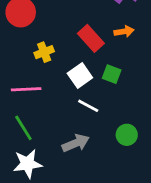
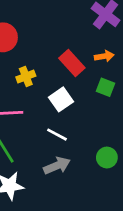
green square: (112, 74) -> (106, 87), moved
white line: (88, 106) -> (57, 135), moved

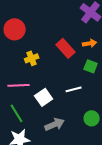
white square: (61, 99) -> (44, 97), moved
white line: (57, 135) -> (74, 89), moved, turned -42

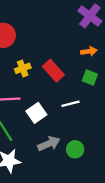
red rectangle: (66, 48) -> (53, 71), moved
green circle: (92, 118) -> (75, 149), moved

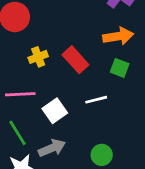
orange arrow: (89, 51) -> (118, 36), size x1.5
gray arrow: (49, 144) -> (52, 148), moved

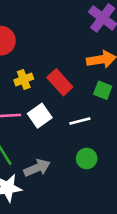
white square: (55, 111) -> (40, 116), moved
green circle: (102, 155) -> (87, 158), moved

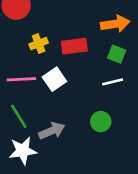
red rectangle: (60, 82) -> (74, 46), turned -55
white line: (80, 121) -> (113, 82), moved

